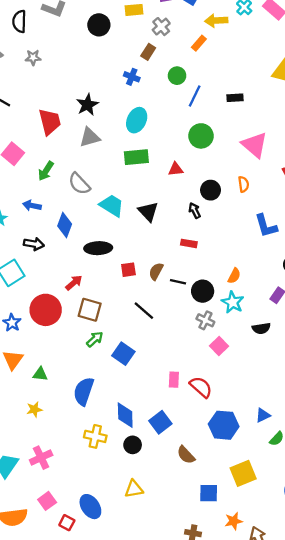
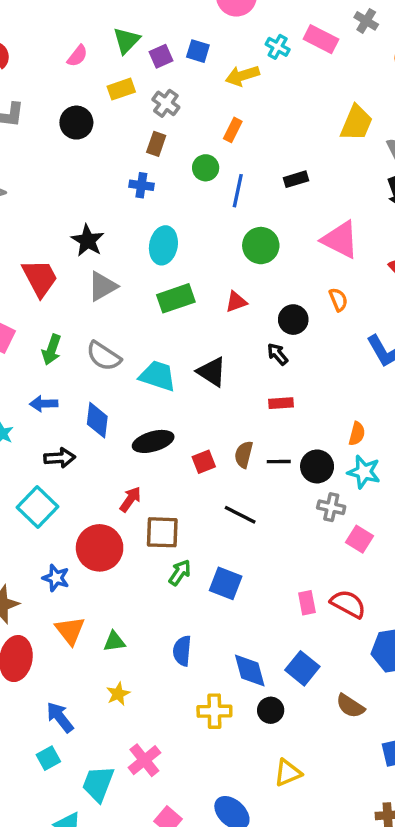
orange rectangle: (199, 43) -> (233, 130), moved
blue semicircle: (84, 391) -> (182, 651), size x0.7

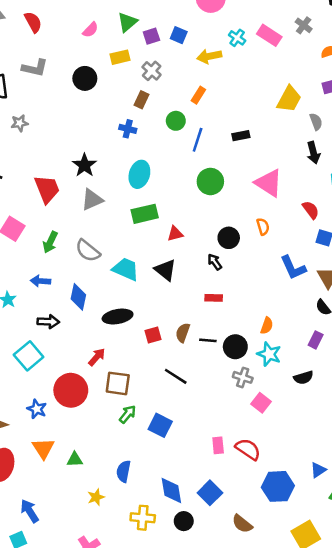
red triangle: (236, 302) -> (175, 234), moved
yellow star: (118, 694) -> (96, 497), moved

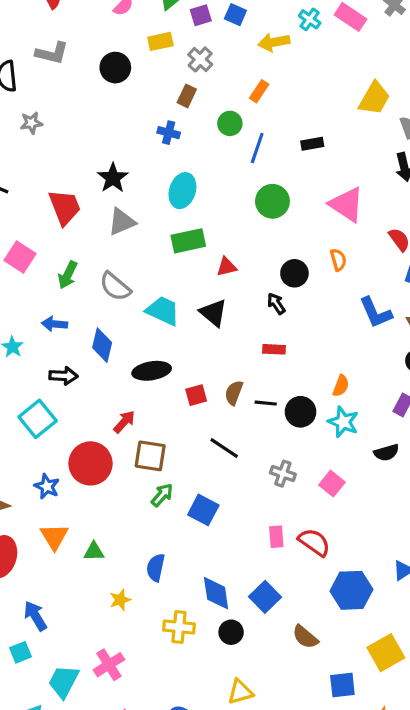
gray cross: (243, 377) -> (283, 474), moved

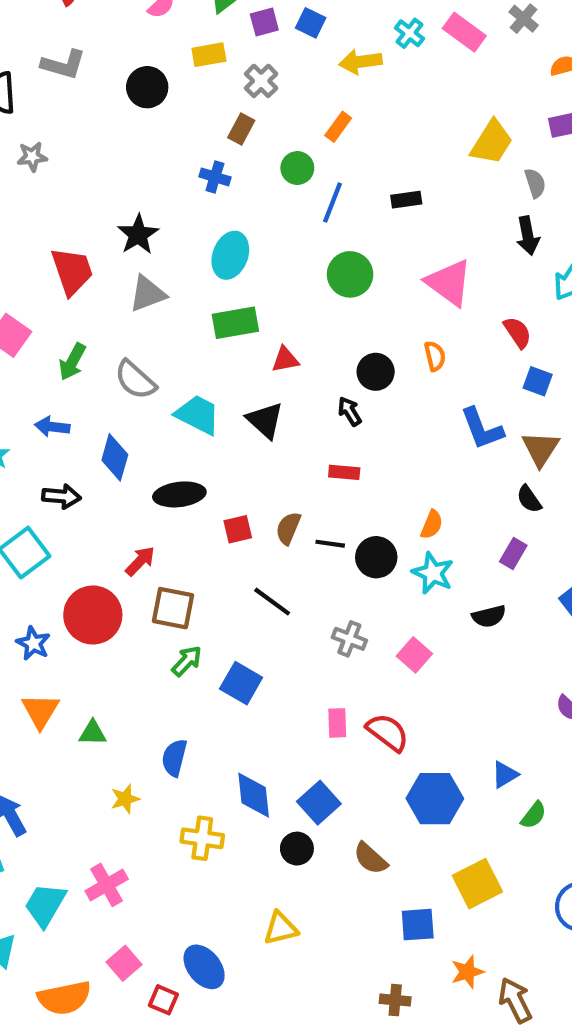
black circle: (231, 632) -> (297, 849), moved

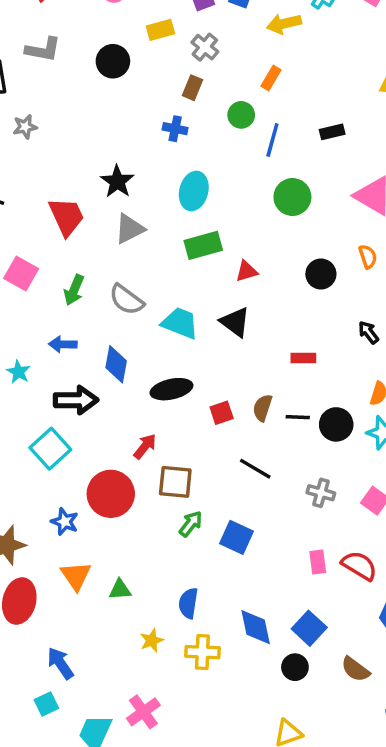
black arrow: (350, 411) -> (369, 332), moved
black arrow: (61, 496) -> (76, 400), size x1.4
yellow cross: (202, 838) -> (202, 652), moved

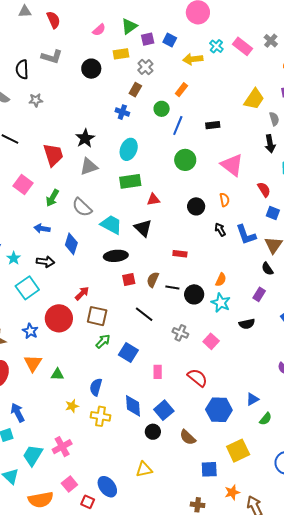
black arrow: (369, 332) -> (220, 230), moved
cyan star: (18, 372) -> (14, 258), moved
black ellipse: (171, 389) -> (116, 256), moved
black arrow: (76, 400) -> (45, 262), size x0.7
pink rectangle: (318, 562) -> (158, 372), moved

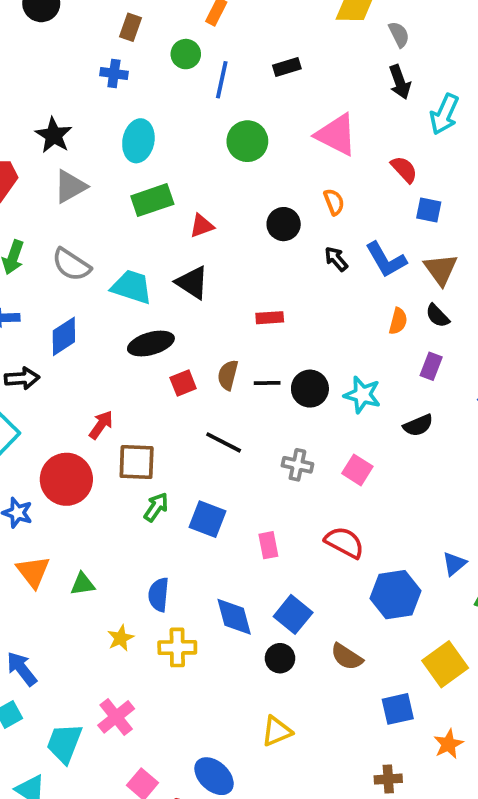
blue diamond: (71, 244) -> (64, 336), turned 50
orange semicircle: (221, 280) -> (398, 321), moved

